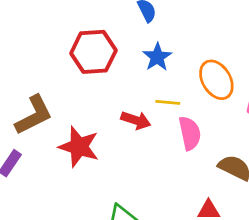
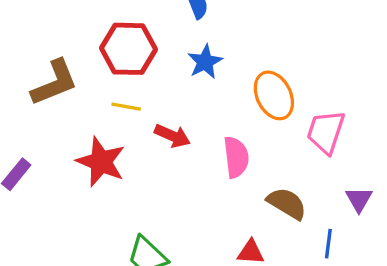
yellow line: (168, 102) -> (126, 107), moved
brown L-shape: (34, 115) -> (54, 83), moved

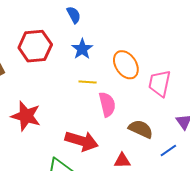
yellow line: (126, 107) -> (88, 82), moved
red arrow: (172, 136) -> (82, 141), moved, size x1.5
blue line: (328, 244) -> (168, 150), turned 54

